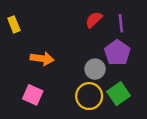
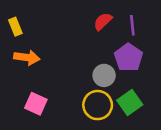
orange arrow: (42, 58) -> (27, 57), moved

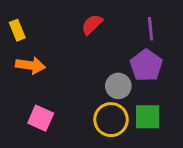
red semicircle: (103, 21) -> (92, 24), moved
green square: (130, 102) -> (148, 117), turned 35

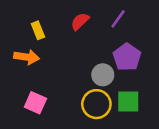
purple line: (151, 29) -> (118, 19), moved, turned 42
yellow rectangle: (17, 30) -> (38, 30), moved

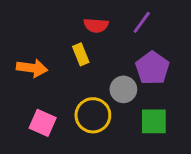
red semicircle: (80, 21) -> (96, 25), turned -132
yellow rectangle: (38, 30) -> (81, 54), moved
yellow circle: (96, 104) -> (93, 115), moved

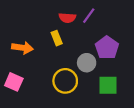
purple line: (142, 22) -> (89, 16), moved
pink square: (43, 123) -> (14, 82), moved

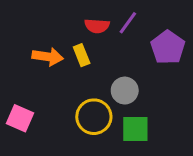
orange arrow: (22, 48) -> (48, 57), moved
purple pentagon: (107, 48) -> (168, 47), moved
green square: (108, 85) -> (135, 129), moved

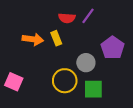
purple pentagon: (168, 47) -> (112, 48), moved

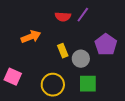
yellow rectangle: (56, 38) -> (63, 51), moved
orange arrow: (33, 39) -> (31, 37), turned -30
yellow circle: (65, 81) -> (53, 85), moved

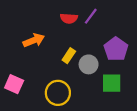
yellow rectangle: (63, 51) -> (69, 56), turned 56
green square: (88, 84) -> (112, 83), moved

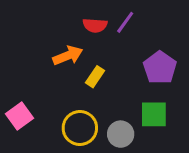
orange arrow: (34, 40) -> (68, 56), moved
gray circle: (89, 64) -> (121, 134), moved
pink square: (14, 84) -> (20, 116), turned 30

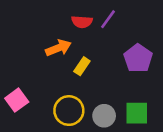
green square: (154, 114) -> (137, 113), moved

